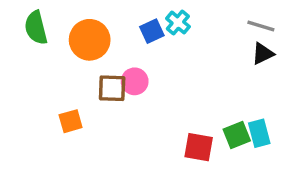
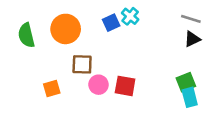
green semicircle: (36, 28) -> (26, 35), moved
pink circle: (135, 81) -> (99, 85), moved
green square: (237, 135) -> (186, 82), moved
red square: (199, 147) -> (125, 86), moved

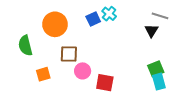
green semicircle: (26, 35) -> (25, 46), moved
black triangle: (192, 39) -> (151, 31), moved, turned -32
red square: (125, 86) -> (105, 83), moved

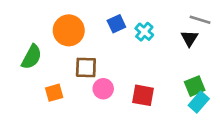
cyan cross: (109, 14) -> (144, 32), moved
green semicircle: (25, 46) -> (32, 57), turned -138
cyan rectangle: (159, 82) -> (199, 102), turned 56
red square: (105, 83) -> (143, 95), moved

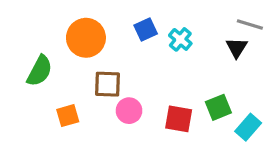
green square: (195, 86) -> (218, 107), moved

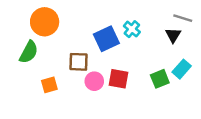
blue square: (146, 29) -> (106, 39), moved, size x1.5
orange circle: (86, 38) -> (45, 22), moved
red square: (179, 119) -> (119, 79), moved
cyan rectangle: (248, 127) -> (182, 69), moved

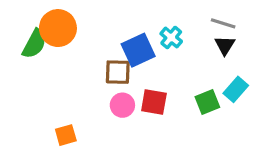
gray line: (183, 18) -> (223, 23), moved
green semicircle: (29, 52) -> (34, 44), moved
brown square: (79, 62) -> (118, 72), moved
orange square: (49, 85) -> (66, 135), moved

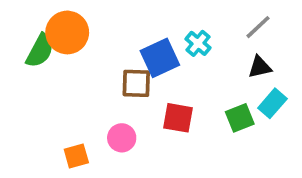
gray line: (223, 23) -> (258, 27), turned -60
black triangle: (225, 45) -> (260, 67), moved, turned 45
pink circle: (122, 105) -> (122, 138), moved

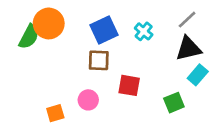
blue square: (160, 58) -> (104, 30), moved
black triangle: (260, 67) -> (188, 49), size x1.5
green square: (240, 118) -> (174, 103), moved

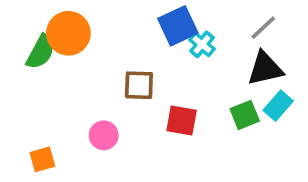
blue square: (104, 30) -> (178, 26), moved
pink circle: (88, 100) -> (104, 135), moved
green square: (174, 103) -> (245, 115), moved
orange square: (55, 113) -> (42, 159), moved

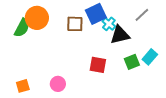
black triangle: (265, 69) -> (120, 35), moved
brown square: (139, 85) -> (75, 24), moved
pink circle: (104, 135) -> (58, 84), moved

